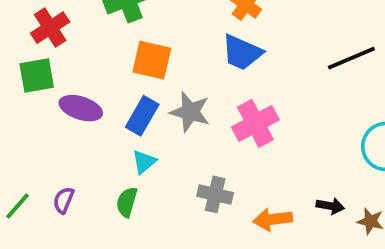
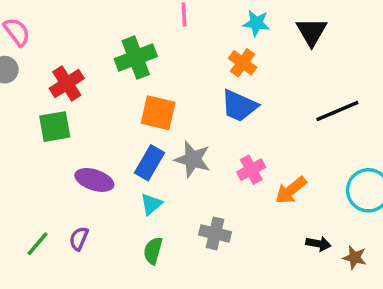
purple ellipse: (81, 108) -> (94, 180), moved
pink cross: (255, 123) -> (251, 170), size x0.7
green semicircle: (127, 202) -> (153, 251), moved
orange arrow: (273, 219) -> (291, 190), moved, turned -32

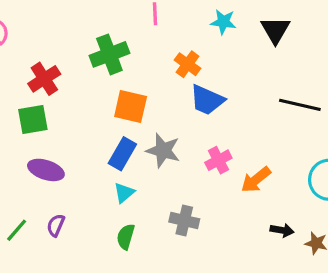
orange cross: (243, 63) -> (188, 64), moved
black line: (337, 111) -> (300, 105), turned 36
purple ellipse: (94, 180) -> (46, 170), moved

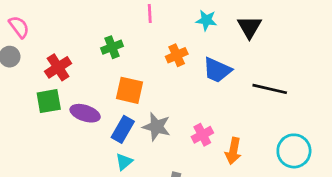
green cross: (109, 54) -> (112, 47), size x0.7
orange cross: (188, 64) -> (177, 55), turned 30
blue trapezoid: (207, 100) -> (217, 70), moved
purple ellipse: (46, 170) -> (85, 113), moved
orange arrow: (256, 180) -> (233, 151), turned -40

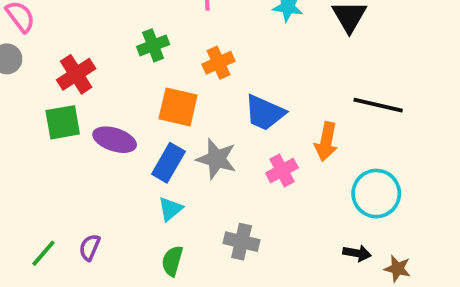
orange cross: (177, 55) -> (218, 63), moved
blue trapezoid: (217, 70) -> (265, 113), moved
orange arrow: (233, 151) -> (326, 142), moved
cyan circle: (294, 151) -> (376, 194), moved

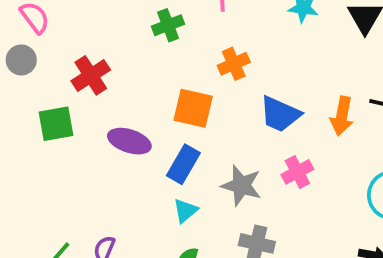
green cross: (153, 45) -> (168, 25), moved
green square: (63, 122) -> (56, 124), moved
orange arrow: (326, 142) -> (342, 116), moved
gray star: (217, 159) -> (241, 186), moved

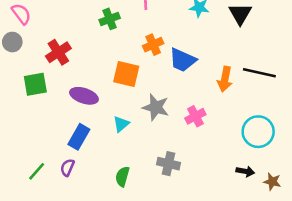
blue trapezoid: (280, 114) -> (183, 60), moved
blue rectangle: (183, 164) -> (79, 137), moved
gray star: (241, 186) -> (156, 107), moved
cyan triangle: (185, 211) -> (121, 124), moved

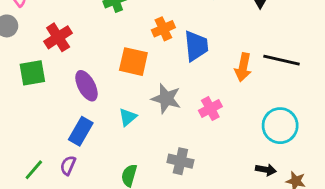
blue trapezoid: (183, 60) -> (196, 46), turned -120
purple ellipse: (84, 96) -> (86, 86), turned 44

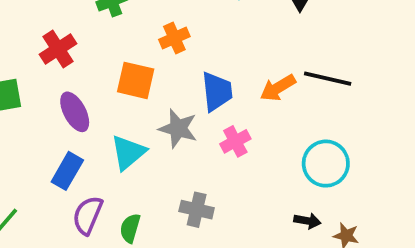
red cross: (58, 37) -> (58, 49), moved
blue trapezoid: (196, 46) -> (217, 92), moved
orange arrow: (243, 67) -> (278, 88), turned 48
cyan triangle: (128, 117) -> (128, 152), size x1.5
purple semicircle: (68, 165) -> (88, 215), moved, size x1.5

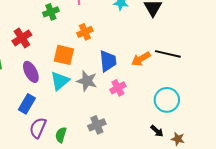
cyan triangle: (128, 152) -> (60, 81), moved
gray cross: (197, 210) -> (97, 125), turned -36
black arrow: (307, 221) -> (157, 131), turned 32

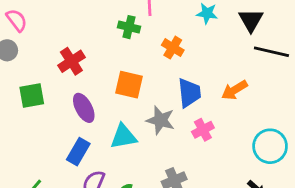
green cross: (51, 12) -> (129, 27), moved, turned 35
orange cross: (85, 32) -> (173, 48), moved, turned -35
black line: (168, 54) -> (271, 52), moved
cyan triangle: (60, 81) -> (123, 137), moved, turned 30

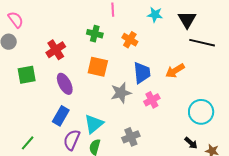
green cross: (129, 27) -> (95, 34), moved
gray star: (160, 120) -> (121, 93), turned -30
cyan triangle: (123, 137) -> (94, 124), moved, turned -30

